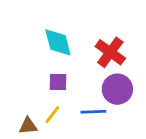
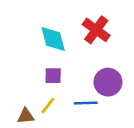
red cross: (110, 52) -> (96, 30), moved

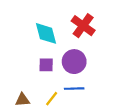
purple circle: (108, 82) -> (74, 62), moved
yellow line: (48, 106) -> (52, 99), moved

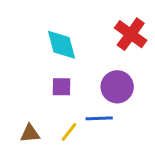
red cross: (83, 26) -> (131, 34), moved
purple circle: (74, 62) -> (117, 87), moved

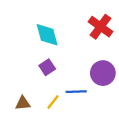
purple square: (61, 87) -> (47, 67), turned -35
purple circle: (117, 87) -> (103, 73), moved

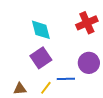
red cross: (101, 27) -> (87, 23), turned 30
purple square: (47, 67) -> (41, 58), size x1.5

